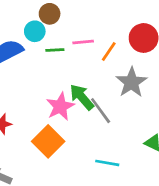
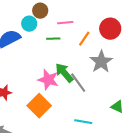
pink line: (83, 42) -> (65, 23), moved
green line: (55, 50) -> (53, 39), moved
pink star: (60, 107) -> (48, 80), turned -30

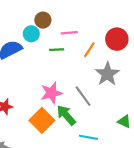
green arrow: (64, 73) -> (66, 115), moved
pink star: (48, 80) -> (51, 93), turned -30

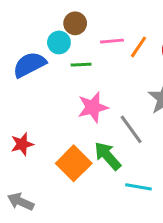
green line: (57, 50) -> (81, 65), moved
orange line: (89, 50) -> (139, 47), moved
pink star: (51, 93) -> (93, 107), moved

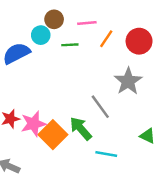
pink line: (112, 41) -> (87, 23), moved
green line: (81, 65) -> (70, 45), moved
pink star: (93, 107) -> (33, 124), moved

